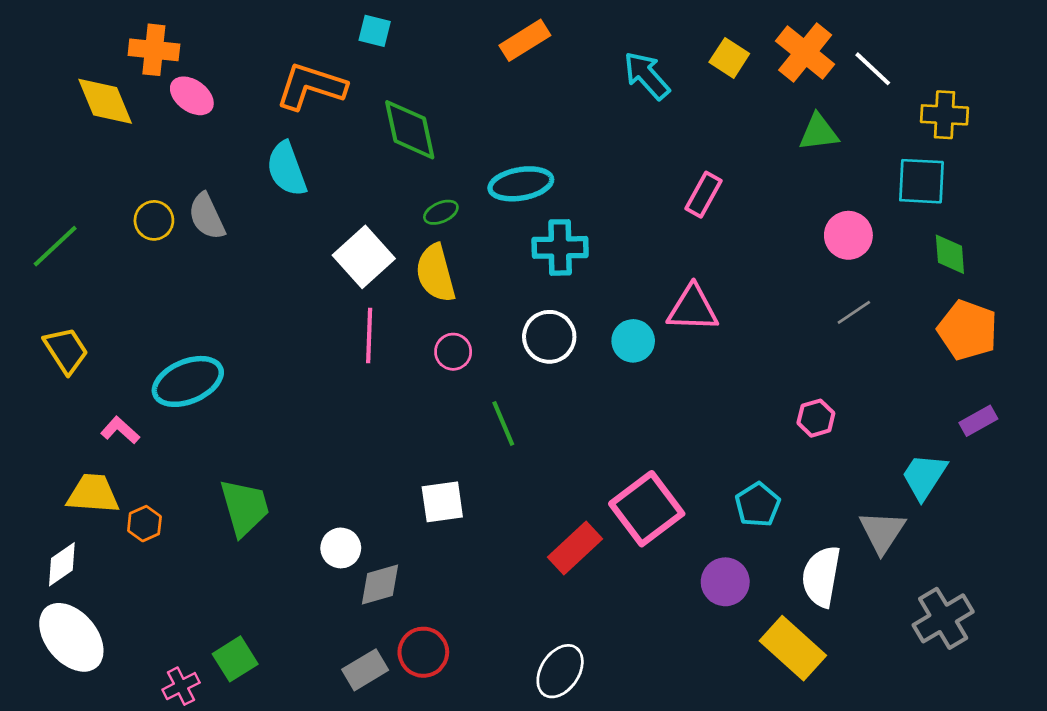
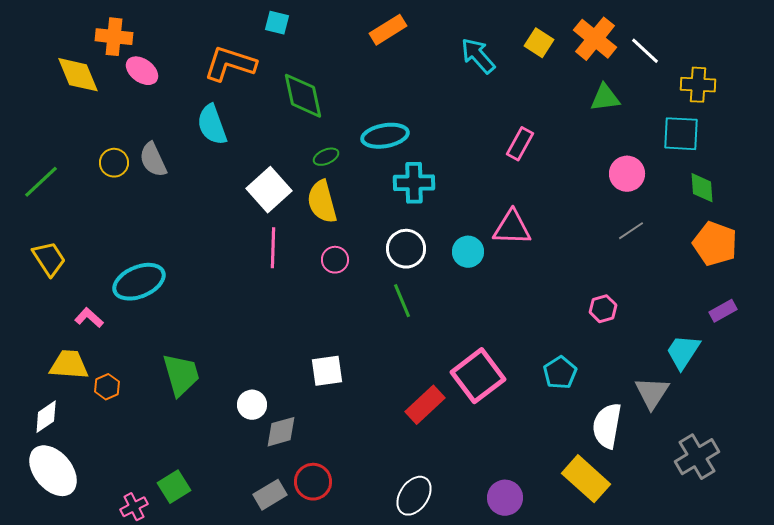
green line: (503, 423) -> (402, 301), moved
purple circle: (725, 582) -> (505, 498), moved

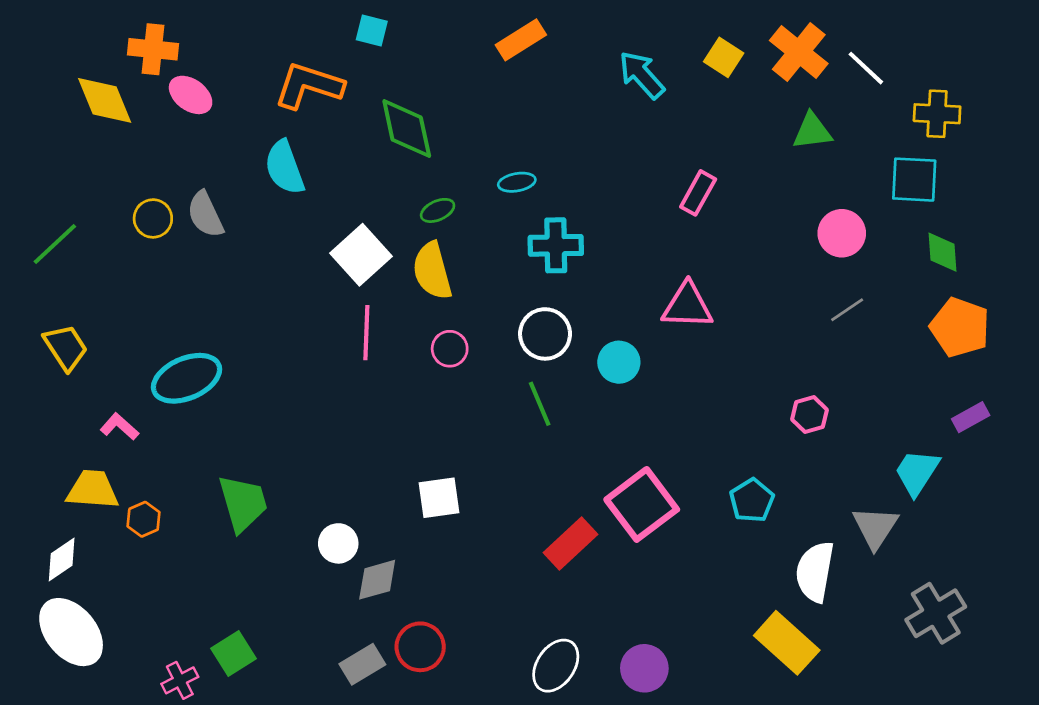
cyan ellipse: (385, 136) -> (517, 182), size x0.6
cyan circle: (468, 252) -> (619, 362), moved
purple circle: (505, 498) -> (644, 668), moved

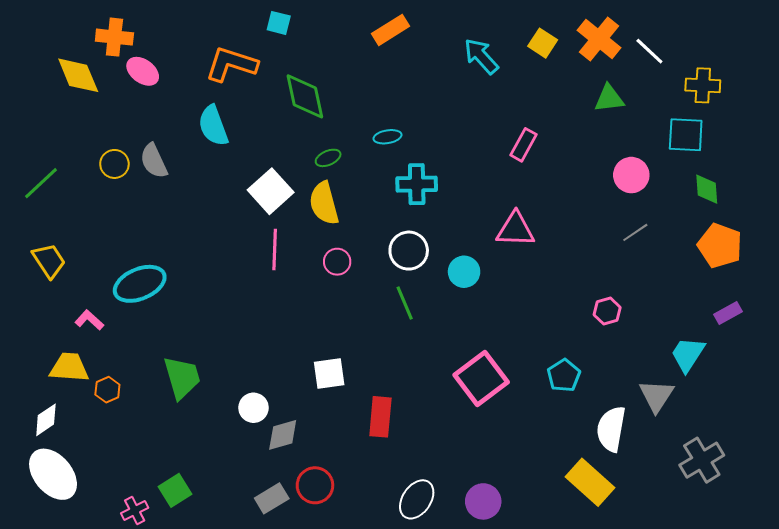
red rectangle: (571, 543) -> (380, 417), moved, turned -42

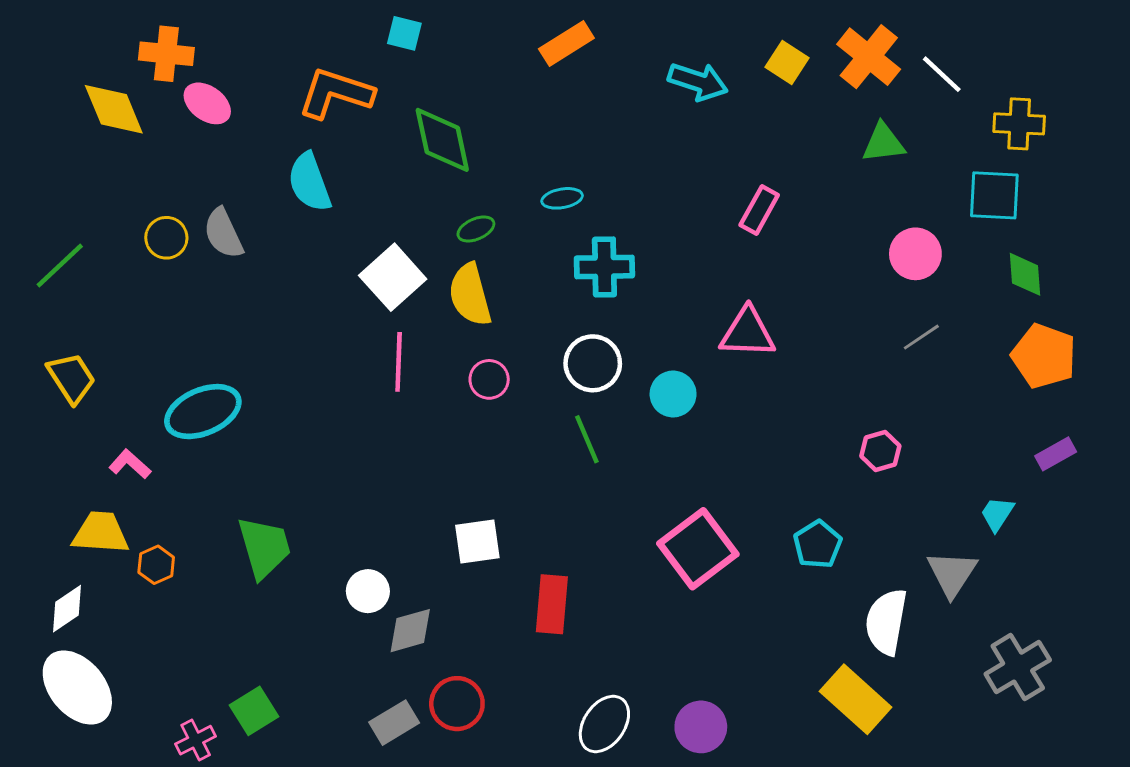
cyan arrow: (481, 56) -> (698, 82), turned 150
cyan trapezoid: (688, 354) -> (997, 514), size x0.7

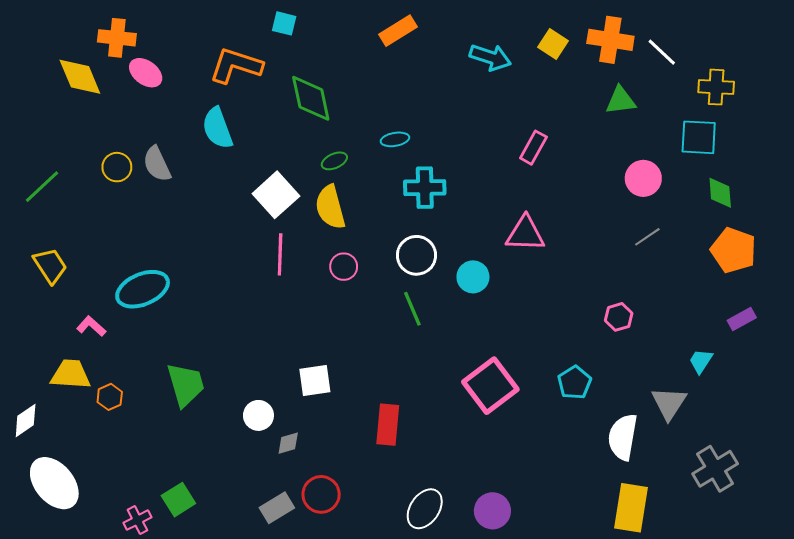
orange cross: (869, 57) -> (610, 40), turned -30
white square: (477, 541) -> (315, 381), moved
white diamond: (67, 609) -> (26, 421), moved
gray diamond: (410, 631) -> (288, 443), size x0.7
yellow rectangle: (856, 699) -> (631, 508), moved, turned 57

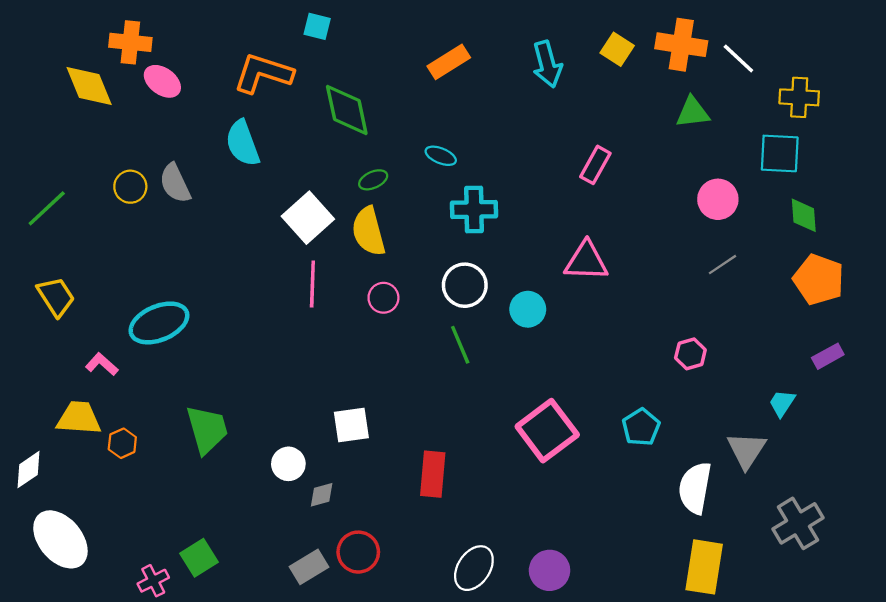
orange rectangle: (398, 31) -> (449, 62), moved
cyan arrow: (490, 57) -> (547, 64), turned 57
cyan ellipse: (395, 139) -> (441, 156), turned 32

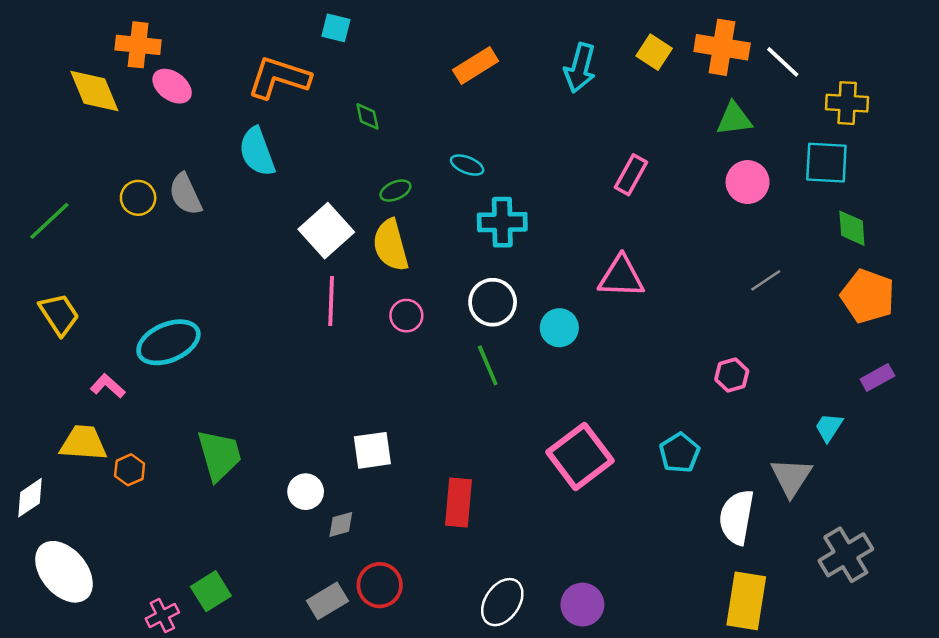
cyan arrow: (547, 64) -> (580, 68), turned 30
green diamond: (347, 110) -> (368, 116), size x0.5
pink circle: (718, 199) -> (748, 182), moved

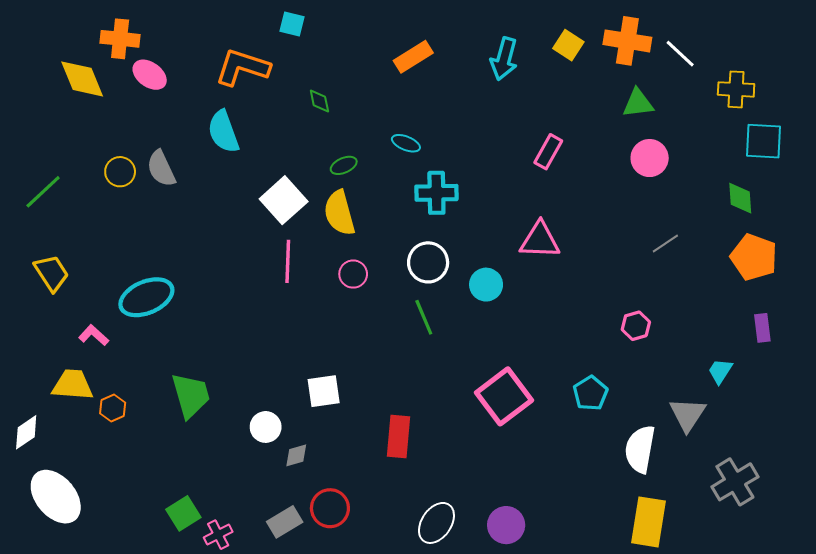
cyan square: (826, 163) -> (763, 141), moved
purple rectangle: (877, 378) -> (762, 328), turned -68
pink cross: (162, 615) -> (218, 535), moved

